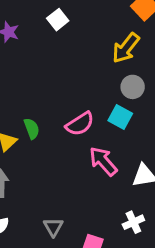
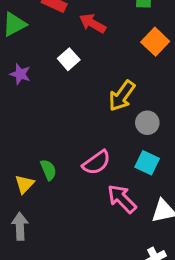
yellow arrow: (126, 48) -> (122, 96), moved
cyan square: (120, 117) -> (147, 163), moved

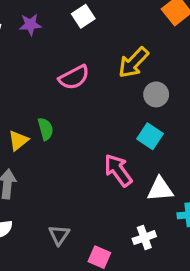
purple star: (20, 74) -> (30, 25), turned -30
pink semicircle: (96, 163) -> (74, 77), moved

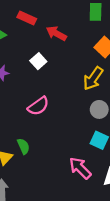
yellow arrow: (133, 62) -> (93, 78), moved

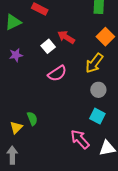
red arrow: (56, 33) -> (66, 37), moved
pink semicircle: (38, 106) -> (57, 73), moved

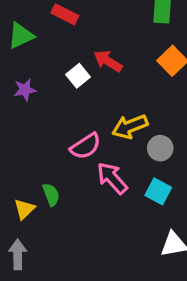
yellow arrow: (94, 63) -> (130, 127), moved, turned 30
pink semicircle: (57, 73) -> (86, 146), moved
pink arrow: (80, 139) -> (112, 178), moved

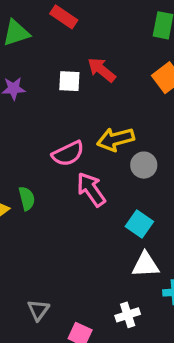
white square: (78, 76) -> (69, 81), turned 35
cyan square: (158, 191) -> (139, 224), moved

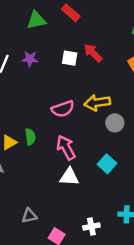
pink arrow: (91, 189) -> (66, 148), moved
white triangle: (145, 265) -> (69, 177), moved
gray triangle: (38, 310) -> (29, 216), turned 35

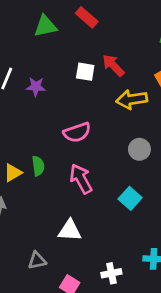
purple star: (30, 59) -> (36, 87), moved
yellow arrow: (97, 103) -> (132, 99), moved
white triangle: (69, 177) -> (70, 230), moved

